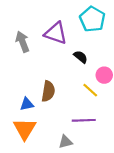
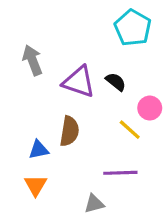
purple triangle: (56, 33) -> (79, 82), moved
orange triangle: (25, 129) -> (36, 185), size x0.7

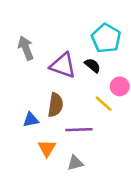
cyan pentagon: (133, 28) -> (106, 38), moved
purple line: (120, 173) -> (79, 130), moved
orange triangle: (36, 185) -> (47, 148), moved

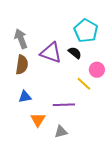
brown semicircle: (55, 105) -> (22, 65), moved

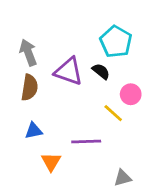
gray triangle: (61, 132) -> (123, 178), moved

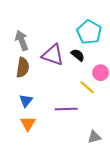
blue triangle: (34, 131) -> (26, 101), turned -40
orange triangle: (51, 162) -> (28, 124), moved

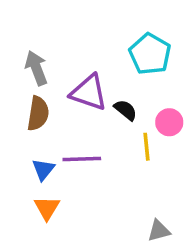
black semicircle: (78, 55) -> (126, 110), moved
yellow line: (87, 87) -> (147, 147), turned 42
purple line: (66, 109) -> (82, 159), moved

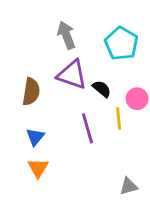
gray arrow: (36, 68) -> (66, 35), moved
purple line: (82, 159) -> (88, 128), moved, turned 76

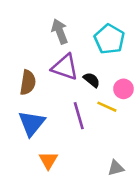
yellow line: (119, 118) -> (107, 107), turned -60
blue triangle: (35, 137) -> (32, 123), size x1.6
orange triangle: (38, 168) -> (48, 160), moved

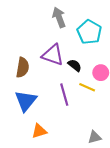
gray arrow: (60, 31) -> (59, 17), moved
orange triangle: (48, 160) -> (39, 131), turned 42

